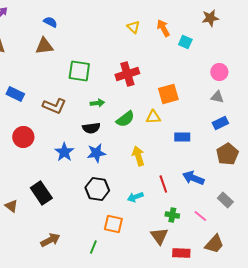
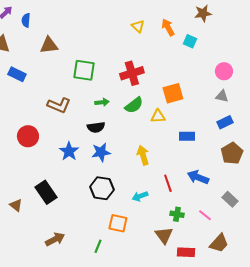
brown star: (210, 18) -> (203, 13), moved
blue semicircle: (50, 22) -> (26, 20), moved, turned -112
blue rectangle: (15, 94) -> (17, 74), moved
green semicircle: (125, 119) -> (134, 105), moved

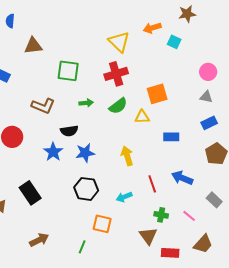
yellow triangle: (138, 26) -> (119, 42), moved, size x1.6
orange arrow: (168, 27) -> (152, 28), turned -78
black semicircle: (96, 127) -> (69, 131), moved

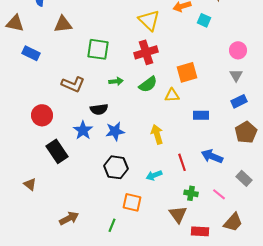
gray triangle: (206, 97) -> (236, 75), turned 48
black rectangle: (30, 193) -> (57, 151), moved

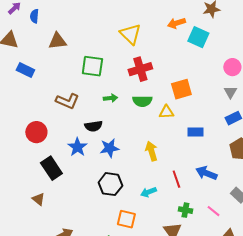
yellow triangle: (149, 20) -> (130, 34), moved
cyan square: (204, 20) -> (198, 37), size x1.5
green semicircle: (148, 84) -> (142, 101), turned 36
brown triangle: (30, 184) -> (38, 199), moved

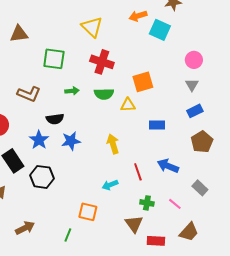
red cross: (140, 69) -> (102, 62), turned 35
black hexagon: (110, 184) -> (42, 177), moved

